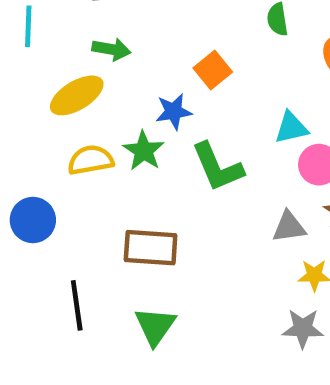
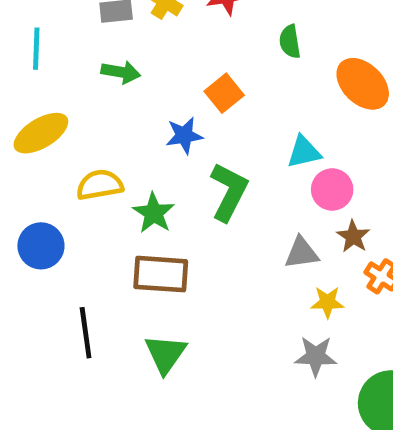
yellow ellipse: (77, 95) -> (41, 133), moved
green star: (144, 151) -> (154, 213), moved
green L-shape: (217, 167) -> (229, 192), turned -130

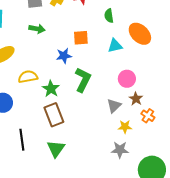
orange square: (224, 93) -> (81, 38), turned 35
cyan triangle: (304, 152) -> (115, 46), moved
gray triangle: (302, 253) -> (114, 106), turned -35
brown rectangle: (161, 274) -> (54, 115), turned 65

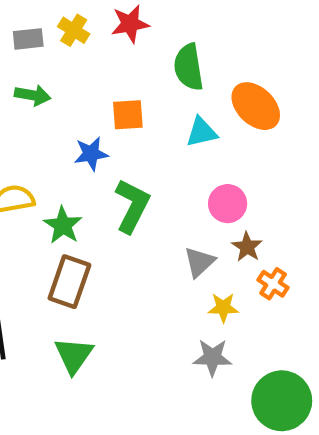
green semicircle: (109, 16) -> (189, 67), size x1.5
brown rectangle: (54, 115) -> (69, 282), turned 40

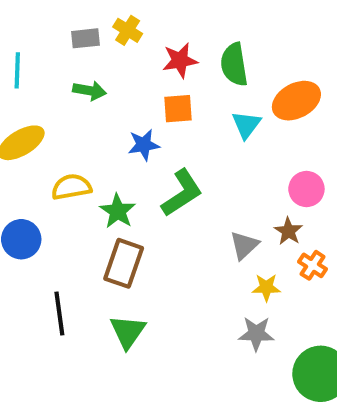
red star: (130, 24) -> (180, 60), moved
orange ellipse: (256, 106) -> (296, 101), turned -72
cyan triangle: (202, 132) -> (246, 125), turned -40
pink circle: (228, 204) -> (306, 189), moved
green L-shape: (132, 206) -> (182, 193), turned 30

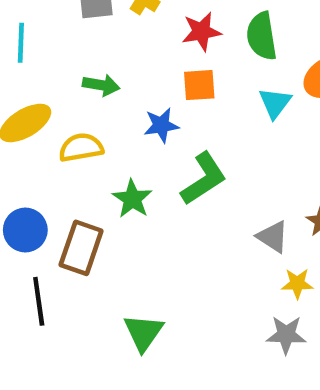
green arrow: (90, 91) -> (101, 85), moved
yellow semicircle: (71, 187) -> (81, 148), moved
gray triangle: (244, 245) -> (273, 237), turned -44
brown rectangle: (124, 263) -> (81, 248), moved
black line: (59, 314) -> (39, 301), moved

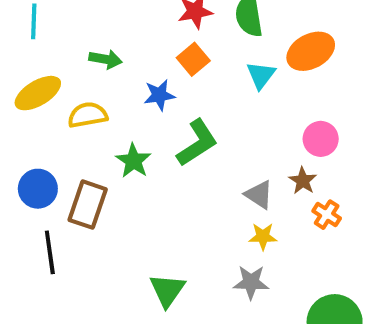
orange square: (199, 85) -> (193, 59), turned -36
yellow star: (297, 283) -> (263, 236), moved
green triangle: (143, 333) -> (167, 290), moved
gray star: (286, 335) -> (251, 282), moved

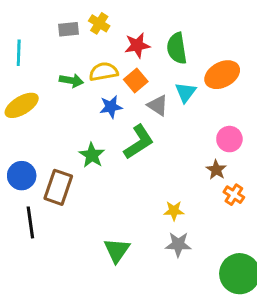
yellow semicircle: (88, 115) -> (104, 72), moved
gray triangle: (259, 195) -> (158, 105), moved
yellow star: (263, 236) -> (174, 211), moved

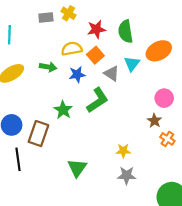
green arrow: (71, 80) -> (48, 67), moved
green triangle: (117, 250) -> (77, 168), moved

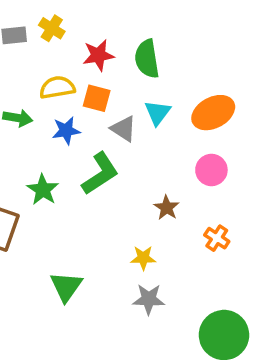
orange ellipse: (159, 51) -> (213, 113), moved
orange square: (95, 55) -> (97, 98), turned -35
brown star: (154, 121) -> (167, 208), moved

